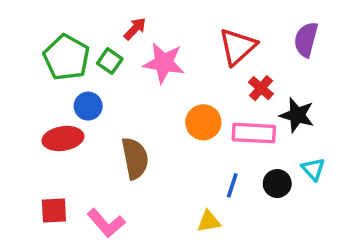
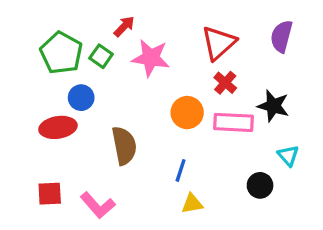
red cross: (261, 88) -> (225, 83), moved
black circle: (277, 184) -> (260, 185), moved
blue line: (232, 185) -> (181, 170), moved

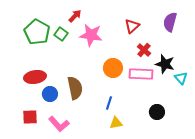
red triangle: (219, 43) -> (132, 26), size x0.7
red cross: (225, 83) -> (144, 50), moved
blue circle: (81, 98) -> (50, 94), moved
cyan triangle: (288, 156) -> (181, 78), moved

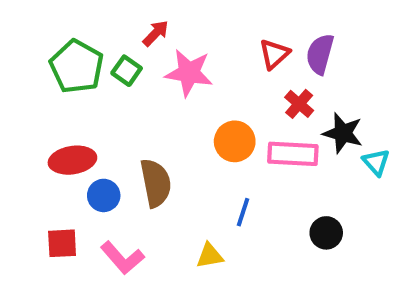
purple semicircle: (170, 22) -> (320, 54), moved
blue line: (109, 103) -> (243, 212), moved
yellow triangle: (116, 123) -> (210, 256), moved

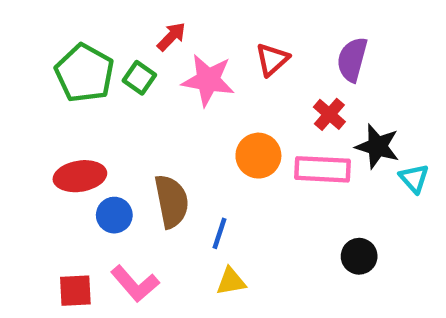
red triangle: (274, 54) -> (272, 59), moved
blue line: (243, 212) -> (220, 233), moved
red square: (62, 243) -> (75, 291), moved

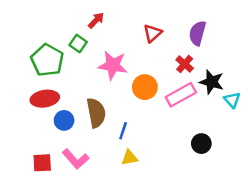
green pentagon: (85, 73) -> (47, 60), moved
pink star: (208, 80) -> (113, 65), moved
pink rectangle: (322, 169) -> (181, 95), turned -32

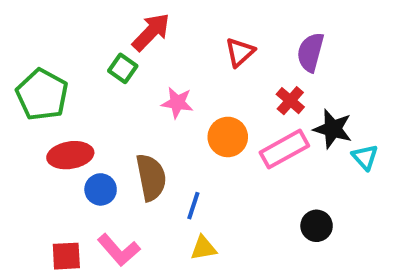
red arrow: (96, 20) -> (151, 32), size x1.5
green pentagon: (47, 60) -> (42, 95), moved
pink star: (113, 65) -> (177, 103), size x0.7

